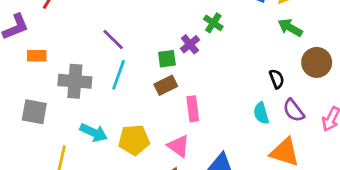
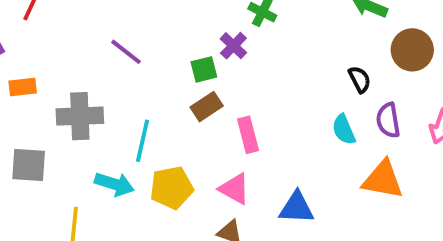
cyan line: (119, 75) -> (143, 141), moved
purple semicircle: (294, 110) -> (388, 120), turned 35

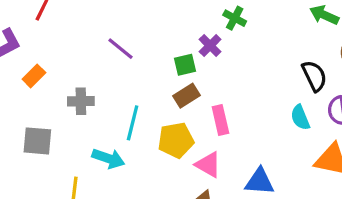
black semicircle: (360, 79) -> (314, 76), size x1.4
orange rectangle: (23, 87) -> (34, 76), turned -40
gray cross: (80, 116) -> (81, 101), size x0.7
yellow pentagon: (172, 188) -> (176, 140), moved

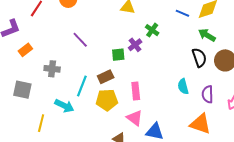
black semicircle: (314, 76) -> (199, 58), moved
brown rectangle: (187, 96) -> (106, 77), moved
cyan semicircle: (300, 117) -> (183, 86), moved
pink triangle: (208, 165) -> (135, 118), moved

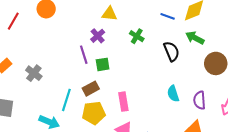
purple line: (80, 40) -> (84, 55), moved, turned 30
purple cross: (135, 45) -> (98, 36), moved
black semicircle: (199, 58) -> (171, 51), moved
gray cross: (52, 69) -> (34, 73), moved, turned 35

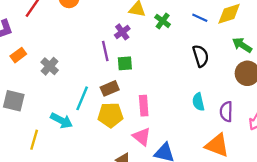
green cross: (137, 36) -> (163, 21), moved
green arrow: (195, 38) -> (242, 45), moved

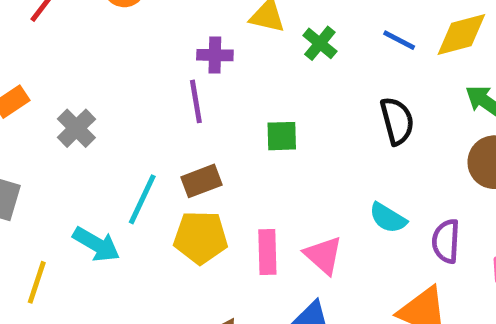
purple cross: (122, 32) -> (215, 55), moved, turned 35
green square: (125, 63) -> (282, 136), moved
cyan semicircle: (198, 102) -> (388, 218), turned -48
pink rectangle: (144, 106) -> (267, 252), moved
pink triangle: (142, 137) -> (323, 255), moved

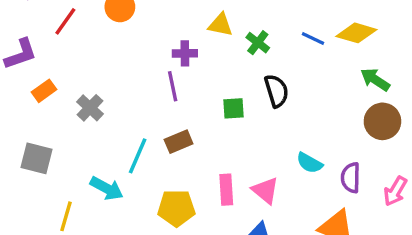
yellow diamond: (461, 34) -> (356, 33), turned 33
black semicircle: (397, 121) -> (276, 91), moved
yellow pentagon: (201, 237) -> (176, 208), moved

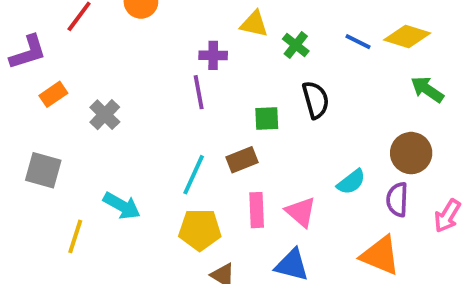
brown circle: (382, 121) -> (411, 153), moved
brown rectangle: (179, 142) -> (242, 160), moved
cyan line: (138, 156) -> (194, 175), moved
cyan semicircle: (310, 163) -> (351, 182), turned -68

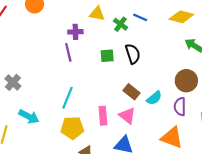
blue line: (358, 42) -> (140, 17), moved
gray cross: (105, 115) -> (13, 82), moved
green square: (267, 119) -> (107, 56), moved
brown rectangle: (242, 160) -> (131, 92), moved, turned 63

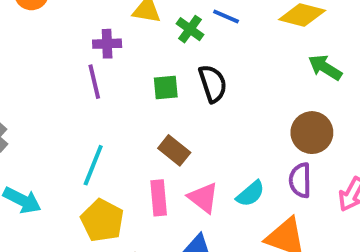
brown rectangle: (131, 92) -> (174, 150), moved
cyan semicircle: (154, 98) -> (250, 194), moved
yellow pentagon: (72, 128) -> (102, 220), turned 30

